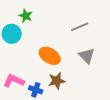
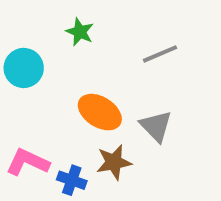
green star: (26, 16) -> (80, 32), moved
gray triangle: (87, 56) -> (156, 126), moved

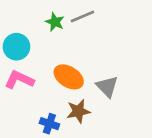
gray line: (160, 54) -> (82, 16), moved
pink L-shape: (28, 162) -> (19, 80), moved

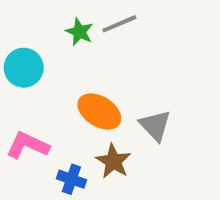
pink L-shape: (19, 80) -> (28, 145), moved
brown star: (78, 111) -> (113, 161), turned -30

